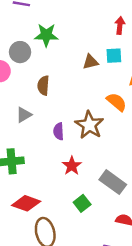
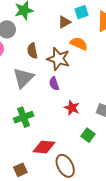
orange semicircle: (117, 102) -> (79, 44), moved
gray triangle: (24, 115) -> (23, 78), size x1.6
brown star: (89, 125) -> (58, 59), moved

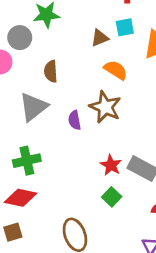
brown star: (58, 59) -> (105, 107), moved
red star: (72, 108) -> (111, 165), moved
red diamond: (44, 147) -> (21, 198), moved

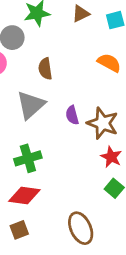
brown triangle: (100, 38) -> (81, 14), moved
brown star: (105, 107) -> (103, 123), moved

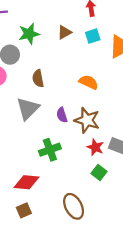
orange semicircle: (109, 63) -> (89, 82), moved
green cross: (28, 158) -> (50, 150), moved

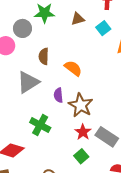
cyan square: (93, 36) -> (103, 28), turned -32
orange semicircle: (89, 82) -> (73, 68), moved
green cross: (50, 150) -> (40, 125), turned 36

